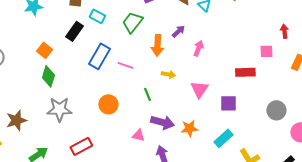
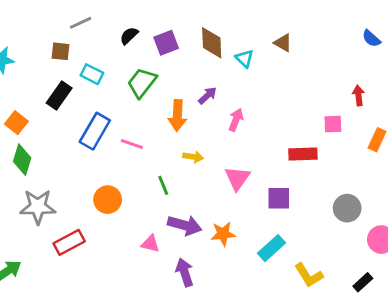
red rectangle: (81, 146) -> (69, 242), moved

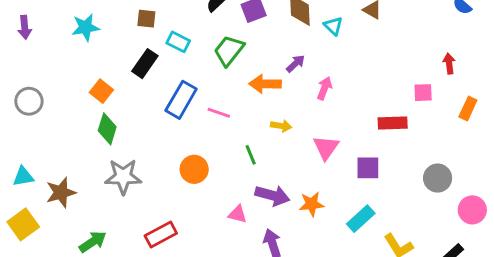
orange arrow: (177, 115) -> (265, 84), turned 88
red rectangle: (69, 242) -> (161, 235), moved

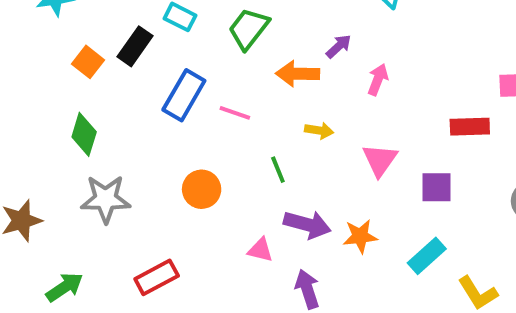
orange square: (101, 91) -> (88, 62), moved

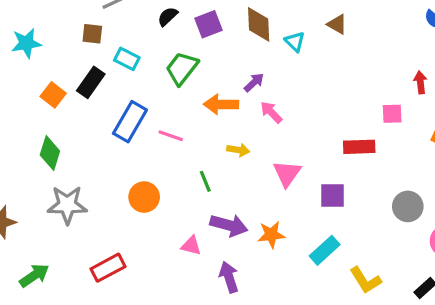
pink arrow: (378, 80) -> (271, 112), moved, turned -65

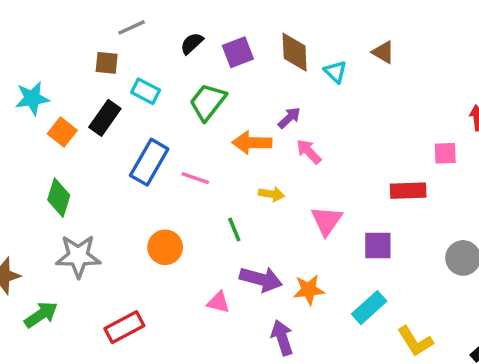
cyan star: (26, 43) -> (32, 98), moved
green arrow: (34, 275) -> (41, 315), moved
purple arrow: (229, 277) -> (282, 338), moved

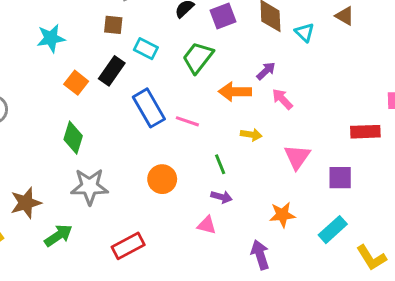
cyan star: (32, 98) -> (51, 38), moved
blue rectangle: (149, 162) -> (149, 108), turned -60
purple arrow: (261, 279) -> (222, 197), moved, size x0.6

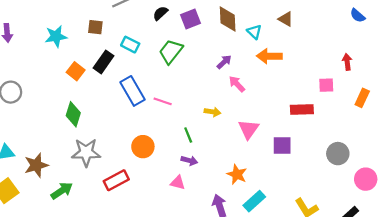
brown square: (113, 25) -> (95, 27), moved
orange arrow: (235, 92) -> (269, 56), moved
orange star: (282, 215) -> (237, 174), turned 30
cyan rectangle: (333, 230) -> (254, 201), moved
red rectangle: (128, 246) -> (116, 180), moved

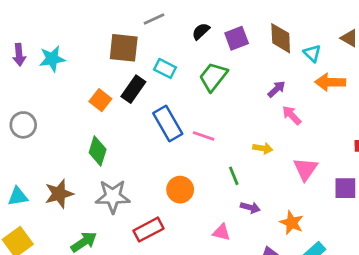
brown square: (95, 27) -> (124, 48), size x1.6
cyan star: (56, 36) -> (52, 59), moved
purple arrow: (189, 161) -> (250, 207), moved
brown star: (36, 165) -> (59, 194), moved

